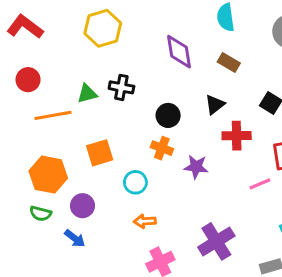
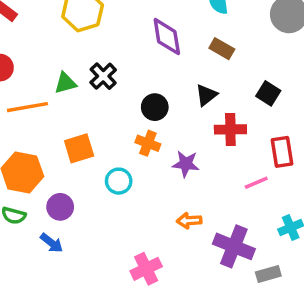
black cross: (121, 87) -> (103, 76), turned 35
orange arrow: (145, 221) -> (189, 221), moved
purple cross: (216, 241) -> (234, 246), moved, turned -36

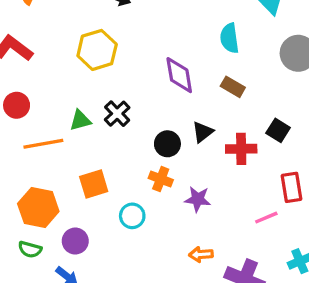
black triangle: (206, 95) -> (203, 132), moved
red cross: (230, 129) -> (241, 149), moved

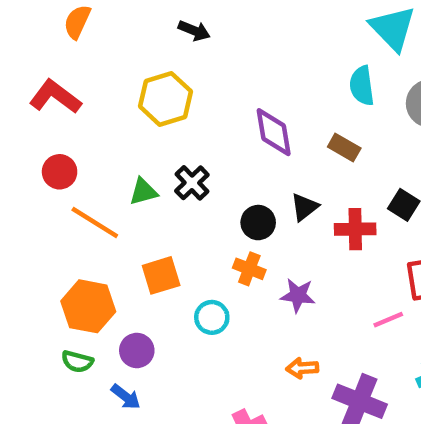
cyan semicircle: (229, 38) -> (362, 86), moved
orange line: (43, 144) -> (95, 223), turned 42

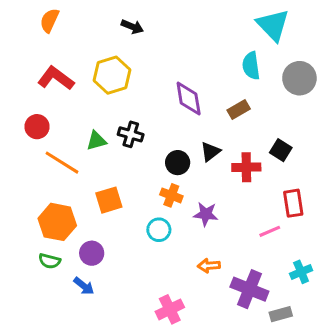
red L-shape: (55, 97) -> (56, 78), moved
brown rectangle: (344, 148) -> (239, 109), turned -60
black cross: (192, 183) -> (131, 134), turned -30
cyan circle: (212, 317) -> (159, 230), moved

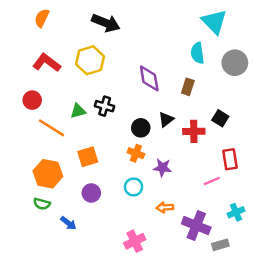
black arrow: (132, 27) -> (106, 23), size x1.6
brown rectangle: (239, 109) -> (188, 87), turned -42
cyan circle: (159, 230) -> (133, 187), moved
purple circle: (92, 253) -> (91, 193), moved

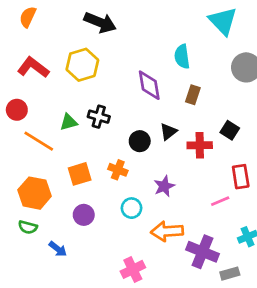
cyan semicircle: (197, 53) -> (182, 57), moved
orange cross: (136, 153) -> (118, 170), moved
purple star: (162, 168) -> (164, 186), turned -30
orange arrow: (165, 207) -> (167, 231), size x1.6

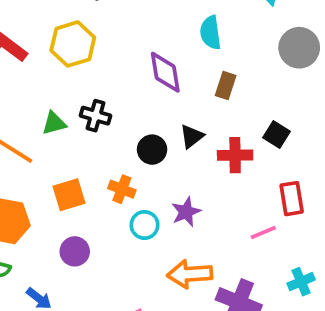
cyan circle: (131, 208) -> (145, 225), moved

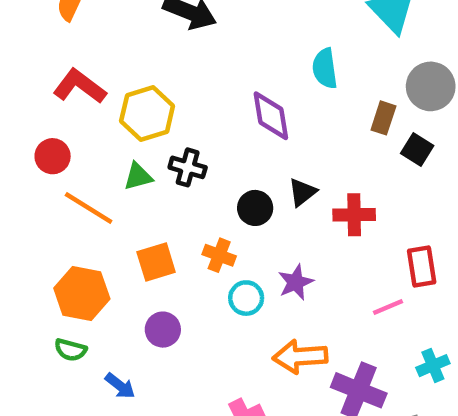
yellow hexagon: (73, 44) -> (147, 113), moved
brown rectangle: (226, 85) -> (383, 118), moved
black square: (277, 134) -> (417, 149), moved

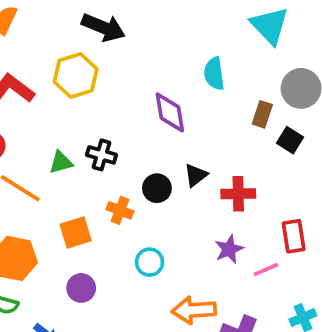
yellow hexagon: (147, 113) -> (76, 75), moved
orange cross: (219, 255) -> (120, 210), moved
purple star: (296, 282) -> (229, 249), moved

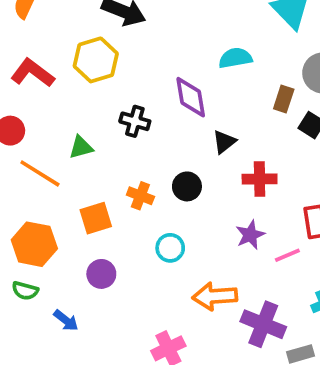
cyan semicircle: (214, 74) -> (235, 58), turned 88
black cross: (102, 155) -> (135, 121), moved
black triangle: (196, 175) -> (224, 142), moved
black circle: (157, 188) -> (187, 186), moved

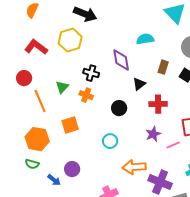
brown rectangle: (284, 99) -> (163, 67), moved
green triangle: (81, 147) -> (62, 87), turned -32
orange line: (40, 173) -> (40, 101), turned 35
orange cross: (140, 196) -> (86, 95), moved
purple circle: (101, 274) -> (72, 169), moved

